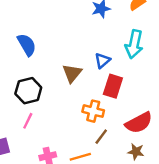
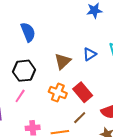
red rectangle: (113, 86) -> (83, 92), moved, turned -66
orange cross: (93, 111) -> (58, 93), moved

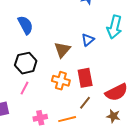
red rectangle: (83, 92) -> (85, 78), turned 36

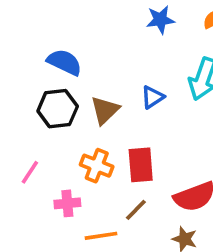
blue semicircle: (25, 25) -> (64, 62), moved, turned -42
black hexagon: (26, 63) -> (58, 109), moved
pink cross: (40, 118) -> (67, 203), moved

